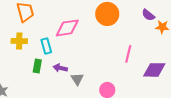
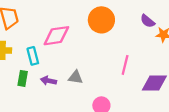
gray triangle: (77, 79) -> (76, 77), moved, turned -48

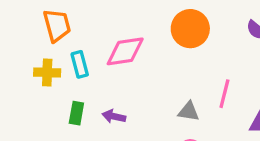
cyan rectangle: (33, 56) -> (80, 64), moved
gray triangle: (76, 77) -> (189, 112), moved

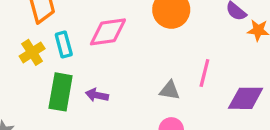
yellow cross: (47, 73) -> (32, 52), turned -35
green rectangle: (76, 113) -> (61, 92), size x1.6

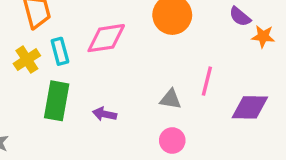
purple arrow: (97, 95) -> (105, 114), moved

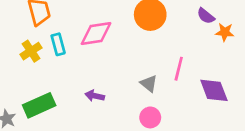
gray triangle: (171, 99) -> (149, 84), turned 30
green rectangle: (57, 101) -> (39, 105), moved, turned 56
purple diamond: (250, 107) -> (214, 90), turned 68

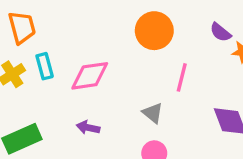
pink diamond: (96, 33) -> (90, 76), moved
pink line: (179, 69) -> (182, 77), moved

